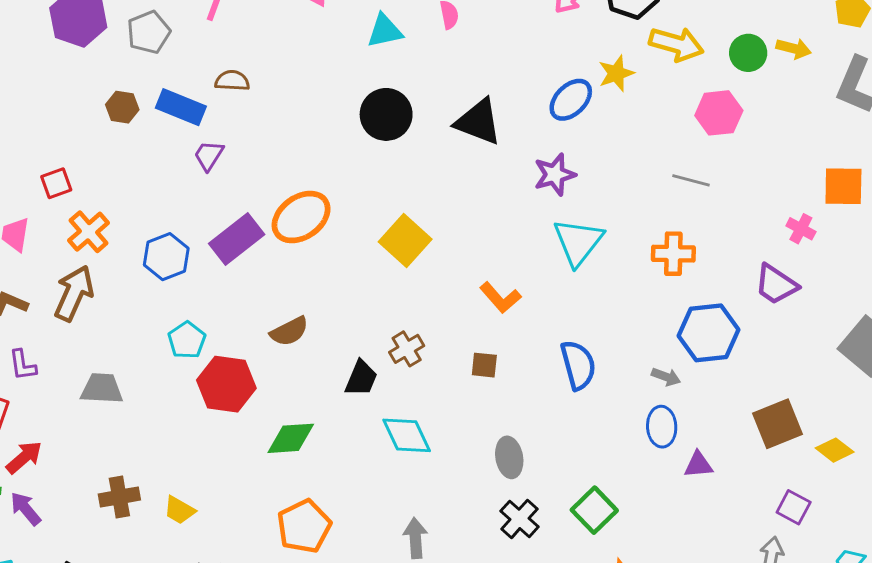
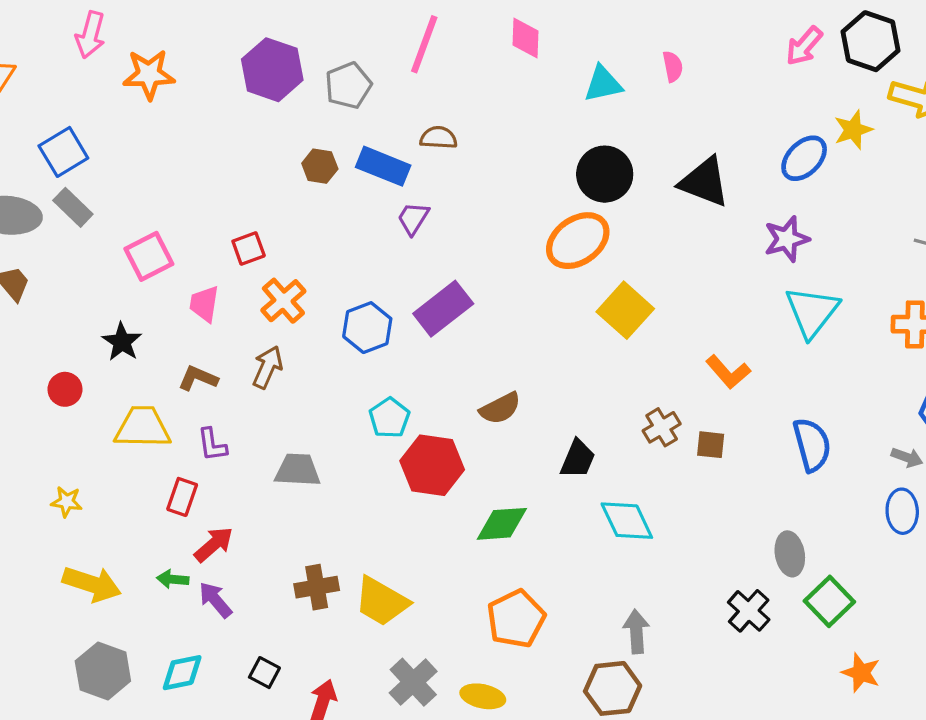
orange ellipse: (301, 217) -> (578, 241), moved
brown arrow: (74, 293) -> (268, 367), size x0.7
brown cross: (407, 349) -> (662, 427), moved
gray ellipse: (509, 457) -> (790, 554), moved
yellow trapezoid: (179, 510) -> (382, 601), size x1.6

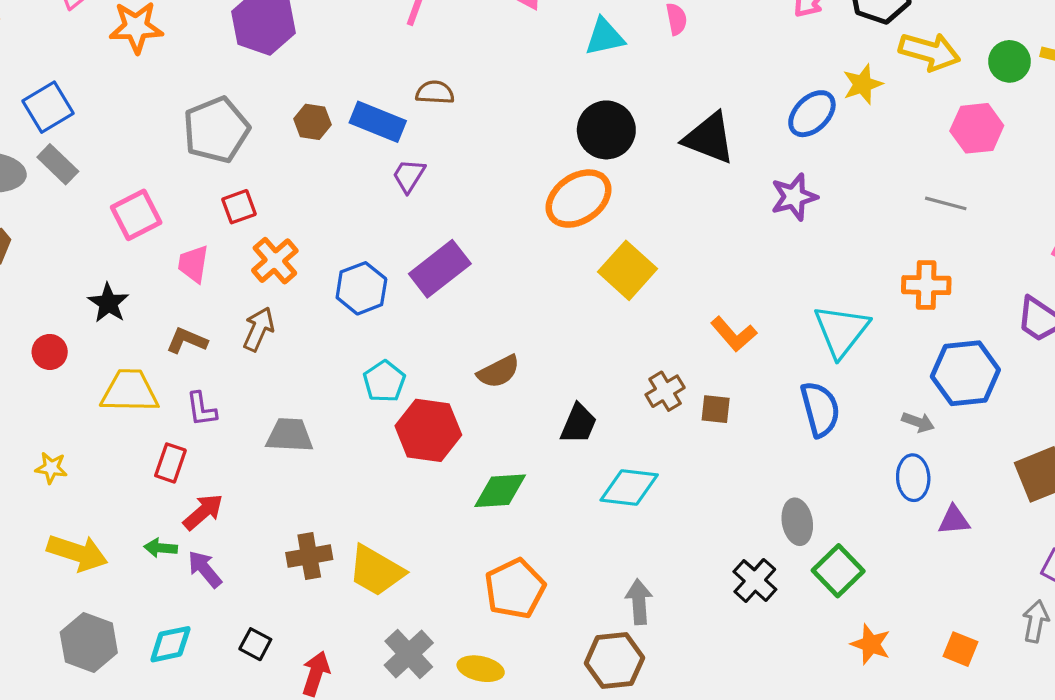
gray pentagon: (348, 85) -> (216, 130), moved, size x1.4
cyan triangle: (812, 312) -> (841, 331), moved
cyan diamond: (627, 521) -> (629, 487), turned -58

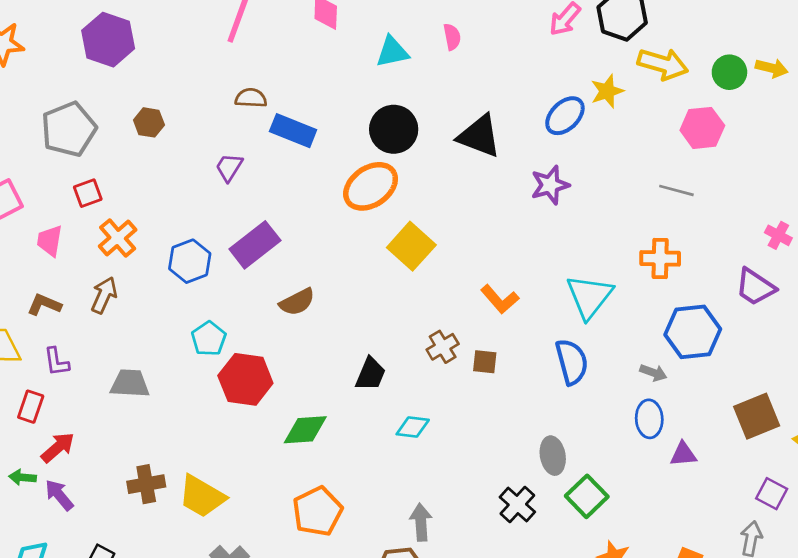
blue rectangle: (378, 122) -> (293, 131), moved
brown semicircle: (499, 372) -> (297, 302), moved
cyan diamond: (629, 487) -> (413, 427), size x0.7

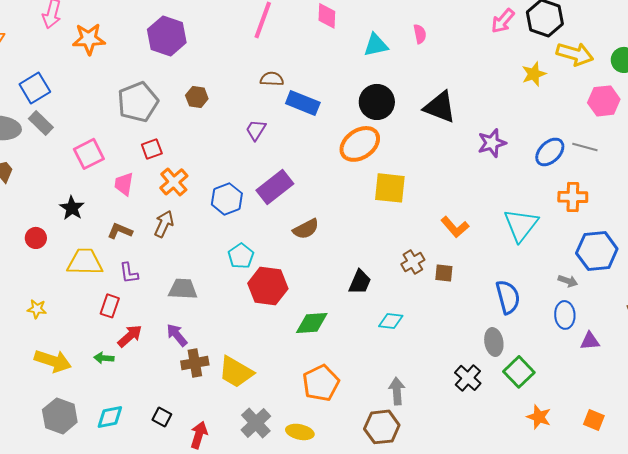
blue ellipse: (565, 116) -> (550, 152), moved
yellow square: (411, 246) -> (390, 188), turned -36
blue semicircle: (572, 362) -> (508, 297), moved
purple arrow: (59, 495) -> (177, 335), moved

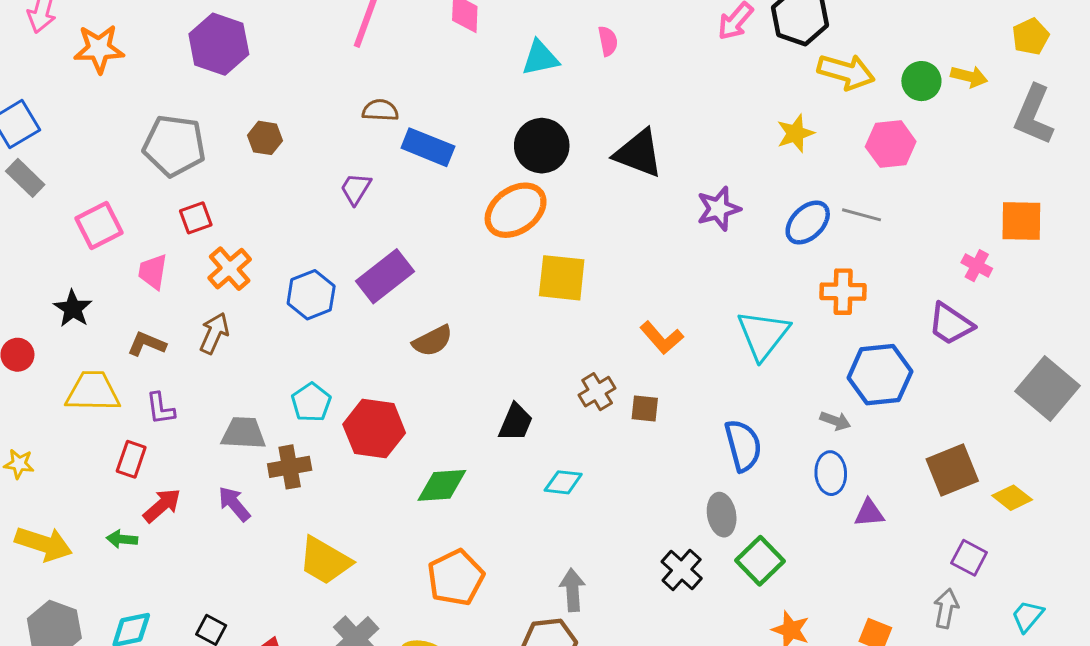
yellow star: (534, 74) -> (795, 133), moved
gray pentagon: (138, 102) -> (174, 146), turned 30
cyan pentagon: (241, 256) -> (311, 402), moved
brown cross: (195, 363) -> (290, 467), moved

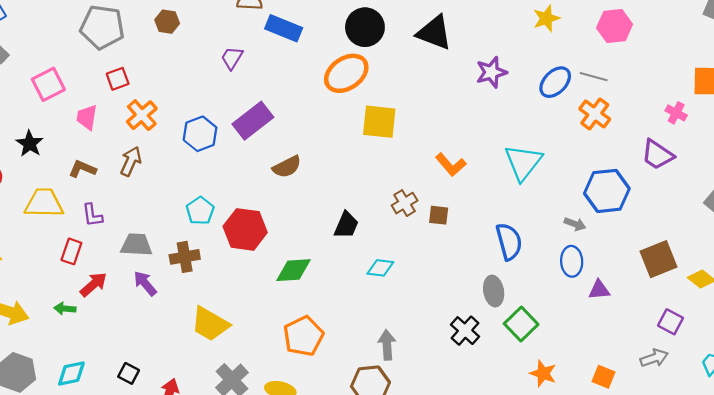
orange cross: (843, 292) -> (595, 114), moved, turned 36
gray trapezoid: (243, 433) -> (136, 245), moved
gray arrow: (946, 608) -> (654, 358), turned 60

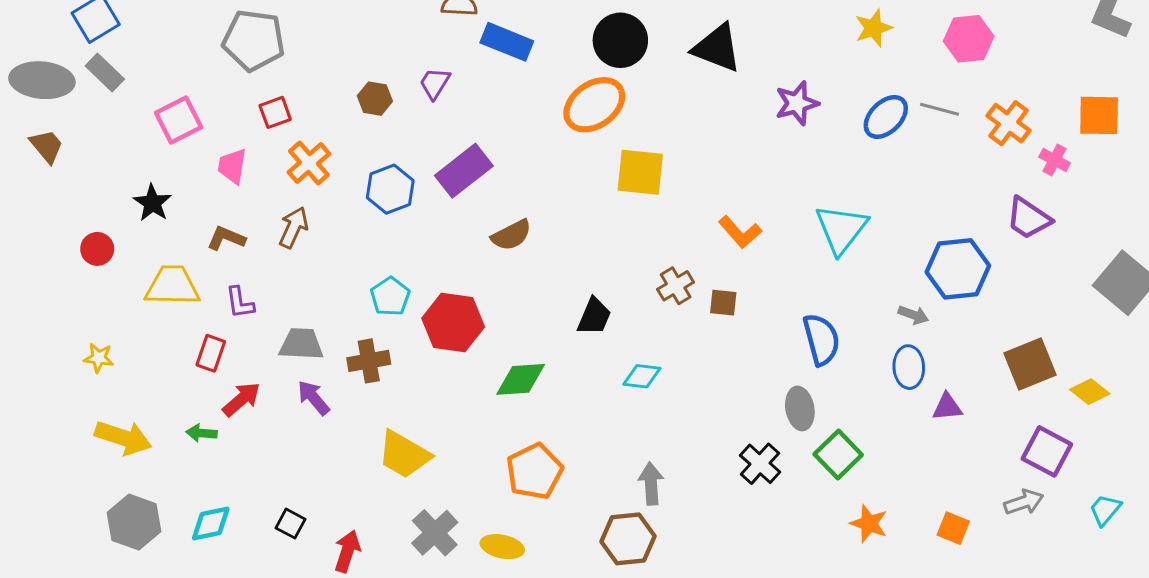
brown hexagon: (167, 22) -> (375, 99), moved
orange cross: (595, 114) -> (1009, 123), moved
purple square: (671, 322) -> (1047, 451), size x1.4

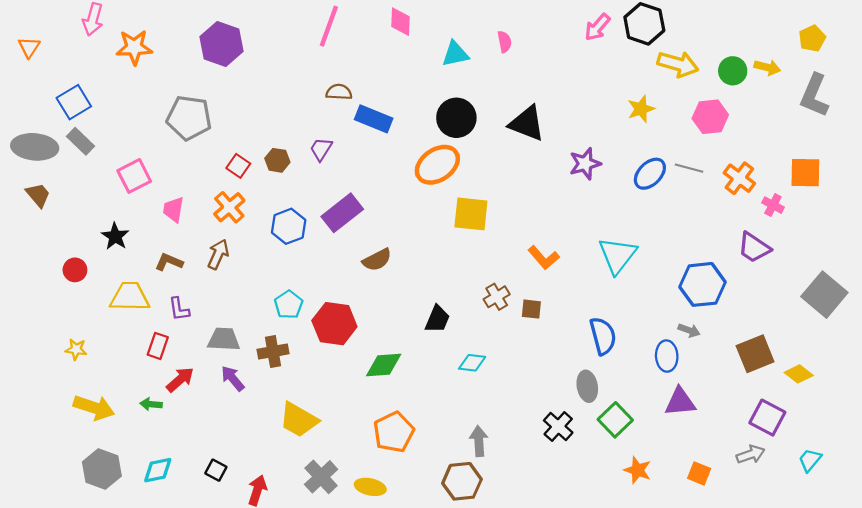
red square: (275, 112) -> (238, 166), moved, turned -35
gray arrow: (913, 315) -> (689, 330), moved
purple triangle: (947, 407) -> (680, 402), moved, size x1.4

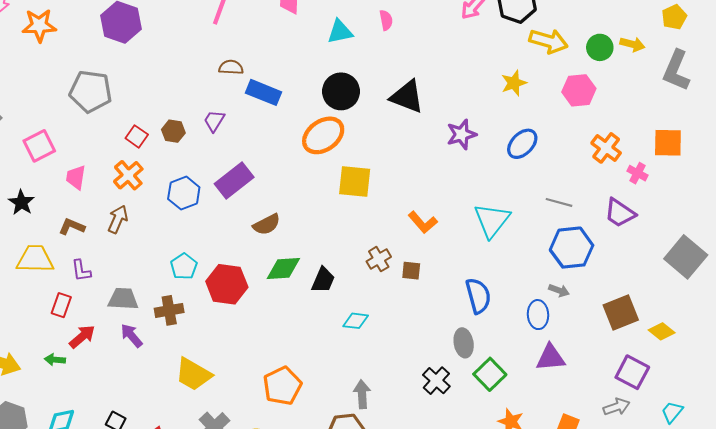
gray line: (689, 168) -> (559, 202), moved
green diamond: (384, 365) -> (283, 268), moved

